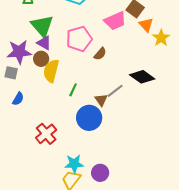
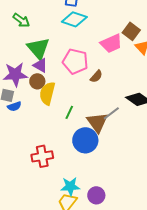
pink pentagon: (79, 39) -> (75, 61), turned 30
blue semicircle: (18, 99) -> (14, 106), moved, turned 40
brown triangle: (101, 100) -> (97, 122), size x1.6
red cross: (46, 134) -> (42, 156), turned 30

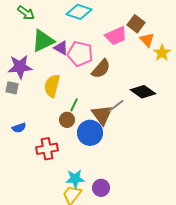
green triangle: (38, 48) -> (43, 41), turned 45
purple triangle: (40, 65) -> (61, 48), moved
brown semicircle: (96, 76) -> (101, 69), size x1.5
brown circle: (37, 81) -> (67, 120), moved
blue semicircle: (14, 106) -> (19, 128), moved

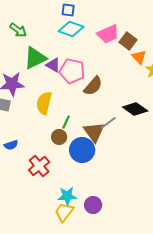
pink trapezoid: (116, 36) -> (108, 34), moved
red cross: (47, 149) -> (39, 166), turned -30

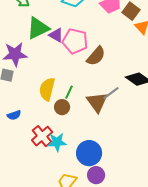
yellow semicircle: (44, 103) -> (47, 89), moved
blue circle: (82, 150) -> (89, 153), moved
cyan star: (67, 196) -> (57, 142), moved

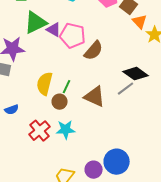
gray line: (111, 93) -> (126, 89), moved
brown triangle: (97, 102) -> (95, 97), turned -30
cyan star: (57, 142) -> (66, 130), moved
blue circle: (89, 153) -> (117, 162), moved

